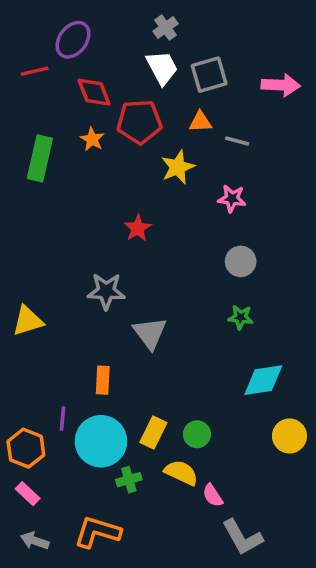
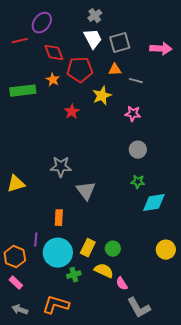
green rectangle: (40, 158) -> (23, 91), turned 70
red star: (138, 228) -> (72, 112), moved
cyan diamond: (263, 380) -> (154, 203), moved

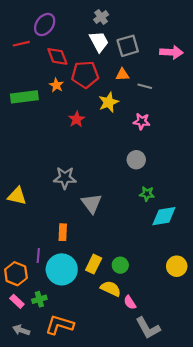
gray circle: (138, 150) -> (136, 160), moved
yellow triangle: (16, 184) -> (17, 196), turned 30
green cross: (74, 275) -> (39, 299), moved

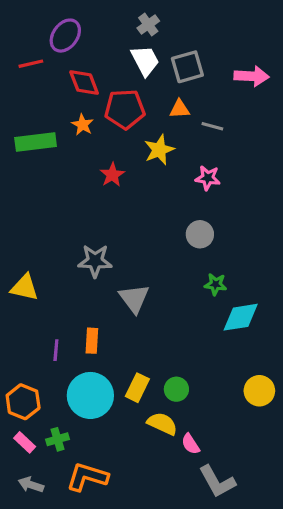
purple line: (38, 256) -> (56, 350), moved

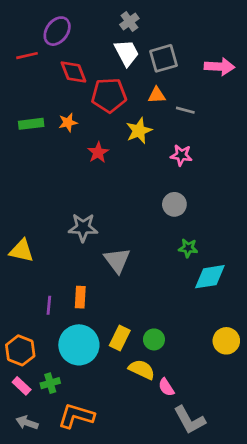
orange star: (83, 125) -> (68, 122), moved, turned 30
green rectangle: (36, 142) -> (31, 124), size x0.7

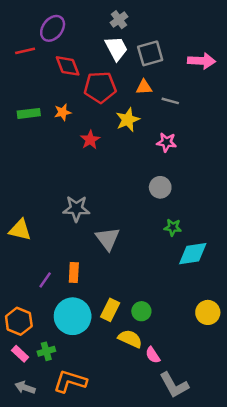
purple line: (49, 305) -> (45, 280), turned 30

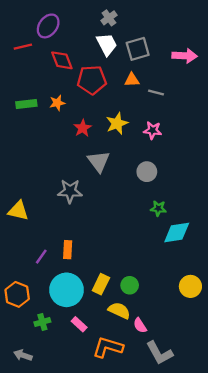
yellow star: (128, 120) -> (117, 123), moved
gray triangle: (108, 239) -> (99, 161), moved
pink rectangle: (20, 354) -> (79, 324), moved
orange L-shape: (70, 381) -> (108, 347), moved

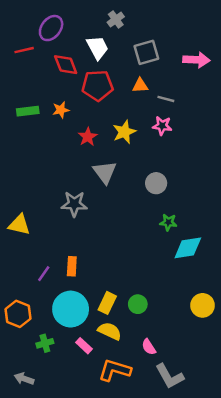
white trapezoid: (107, 44) -> (97, 48), moved
pink star: (153, 130) -> (162, 126), moved
yellow semicircle: (119, 311) -> (110, 331), moved

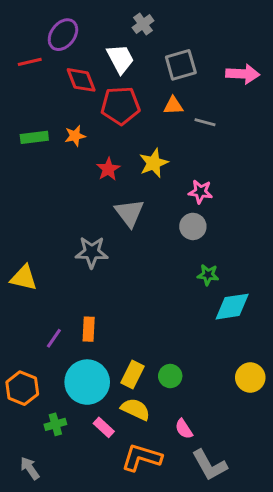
pink star: (162, 126) -> (200, 192), moved
gray arrow: (24, 379) -> (30, 468), turned 36

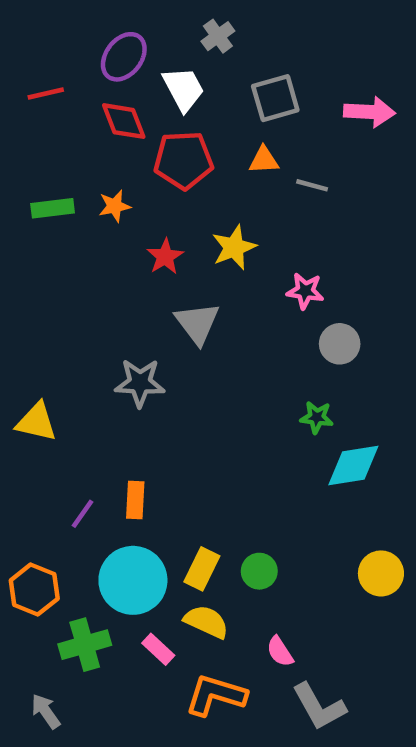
purple ellipse: (63, 35) -> (124, 57), moved
gray circle: (193, 226) -> (340, 344), moved
green cross: (55, 424) -> (85, 645), size x1.5

